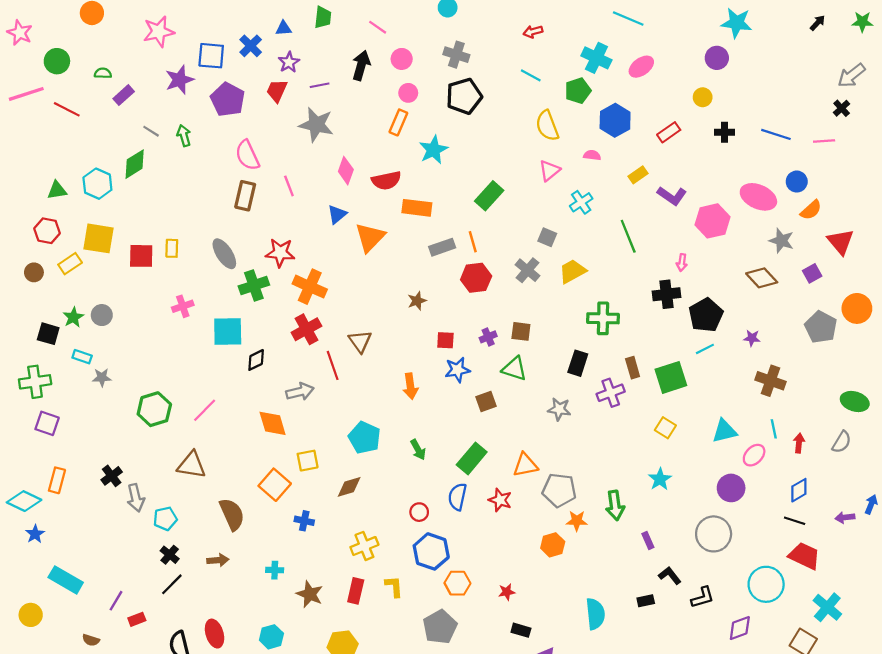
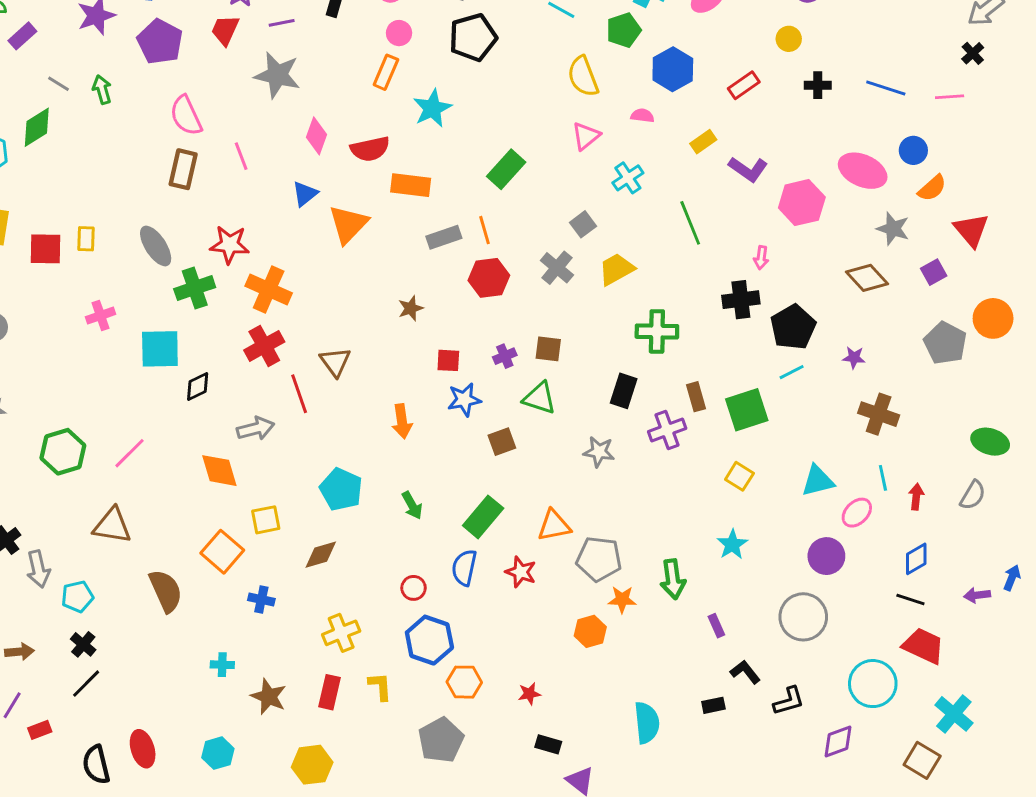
gray square: (547, 237) -> (583, 224), turned 30
brown arrow: (218, 560) -> (19, 652), moved

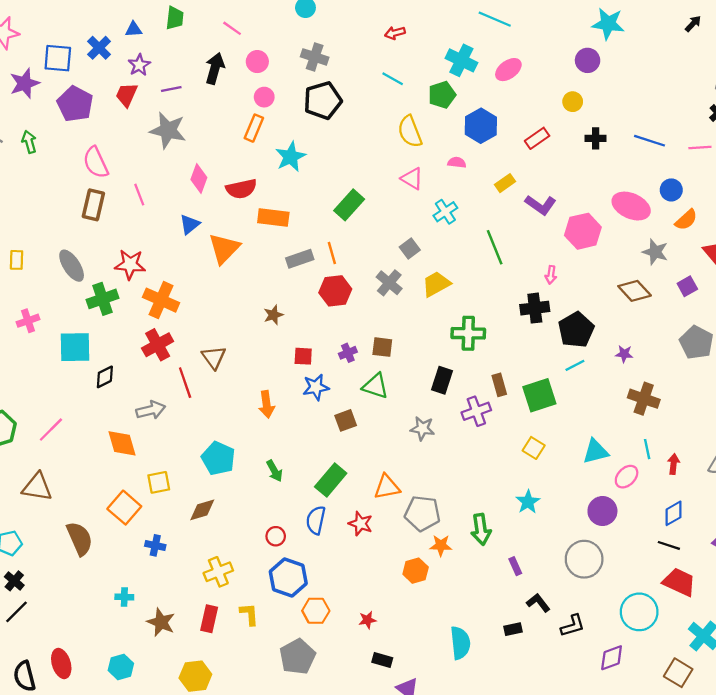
pink triangle: (586, 136) -> (412, 178), turned -50

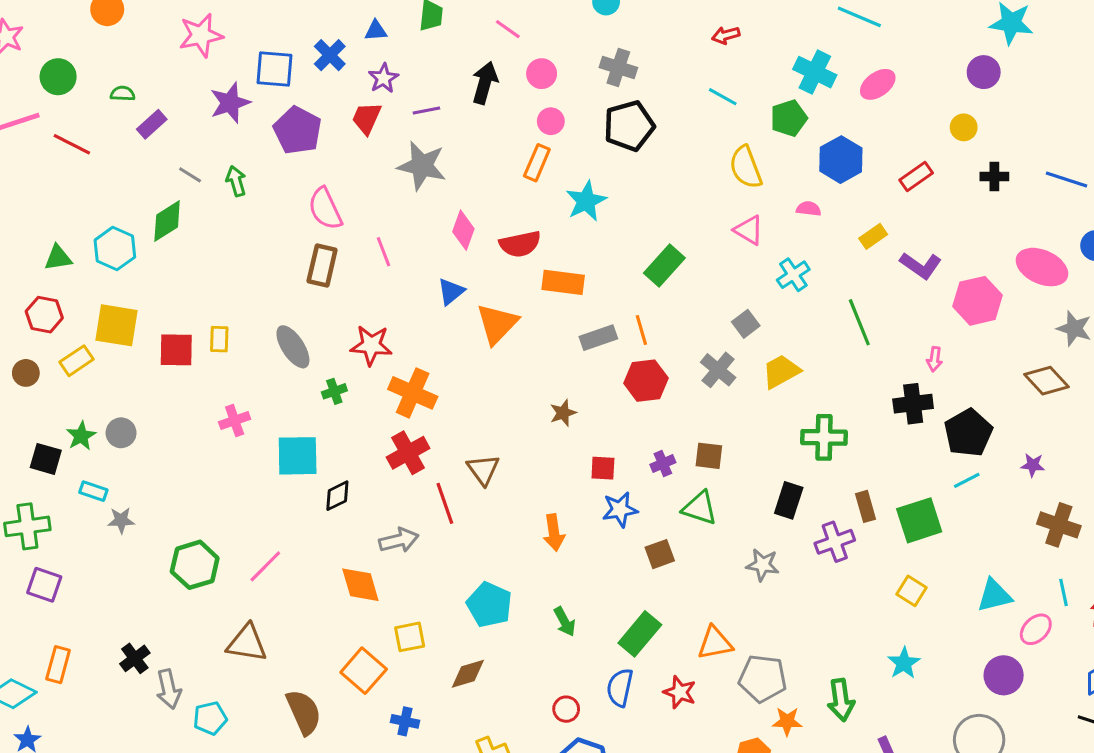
green cross: (103, 299) -> (334, 391), size x0.6

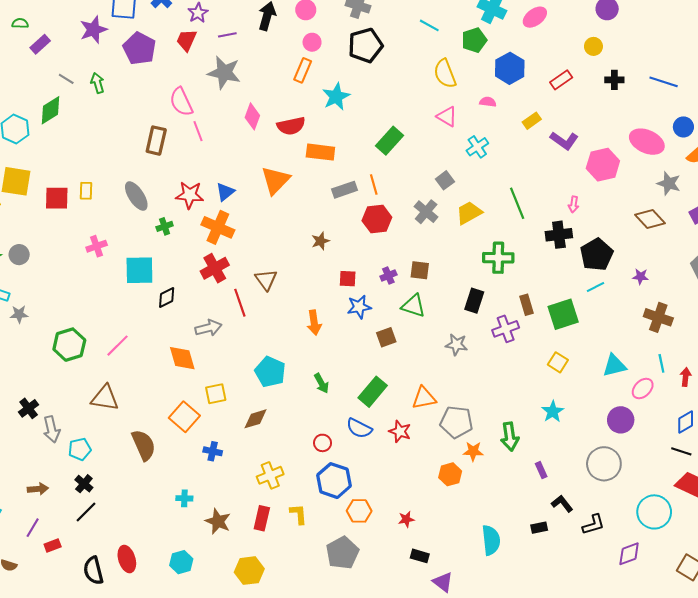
pink semicircle: (325, 209) -> (181, 102), moved
blue triangle: (451, 292) -> (225, 192), moved
green line: (859, 322) -> (517, 203), moved
blue semicircle: (620, 688) -> (359, 428), turned -75

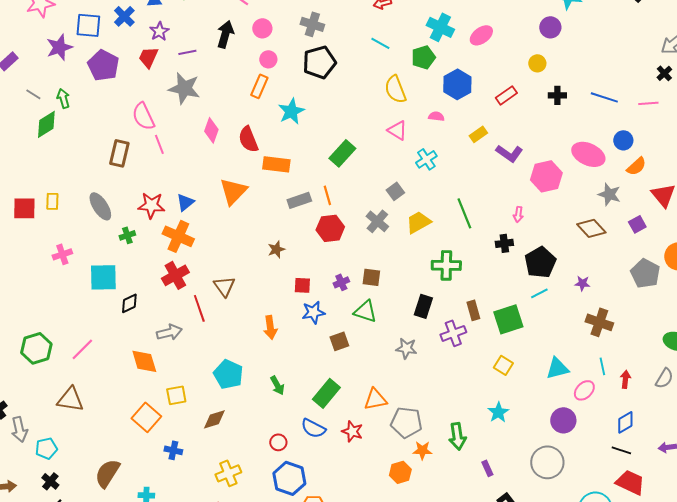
green diamond: (50, 110) -> (46, 124), moved
red semicircle: (291, 126) -> (248, 139), turned 80
black cross: (559, 235) -> (504, 243), size x0.7
brown semicircle: (144, 445) -> (107, 473), moved, turned -124

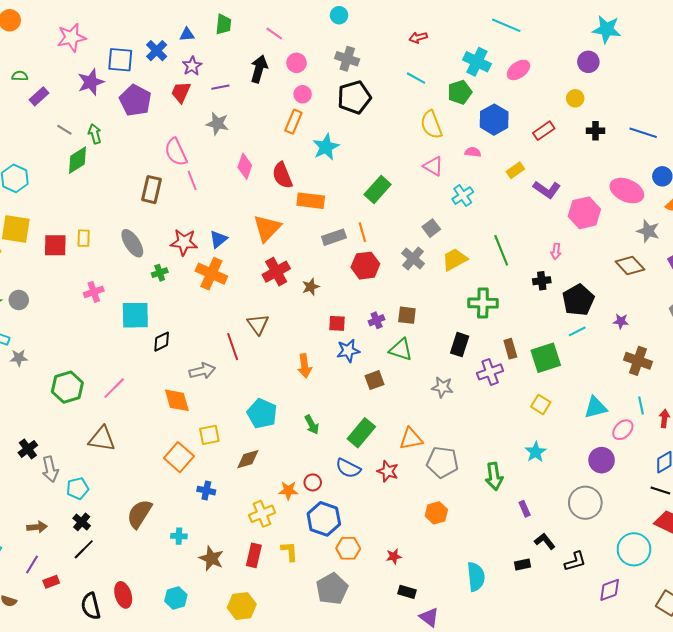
gray star: (184, 88) -> (217, 124), size x0.7
red cross: (175, 275) -> (276, 272), moved
orange star: (422, 450) -> (288, 491), moved

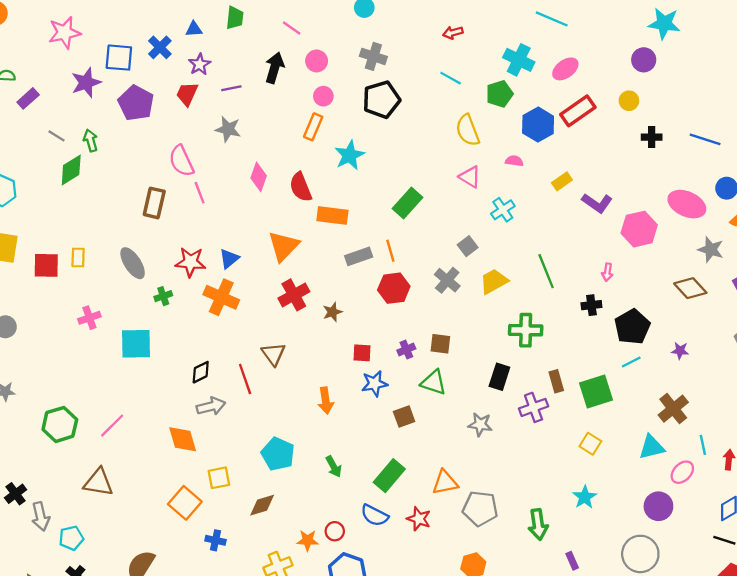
red rectangle: (544, 131) -> (578, 111), moved, size x1.4
black diamond: (162, 342) -> (201, 372), moved
brown cross: (638, 361) -> (673, 409), moved, turned 32

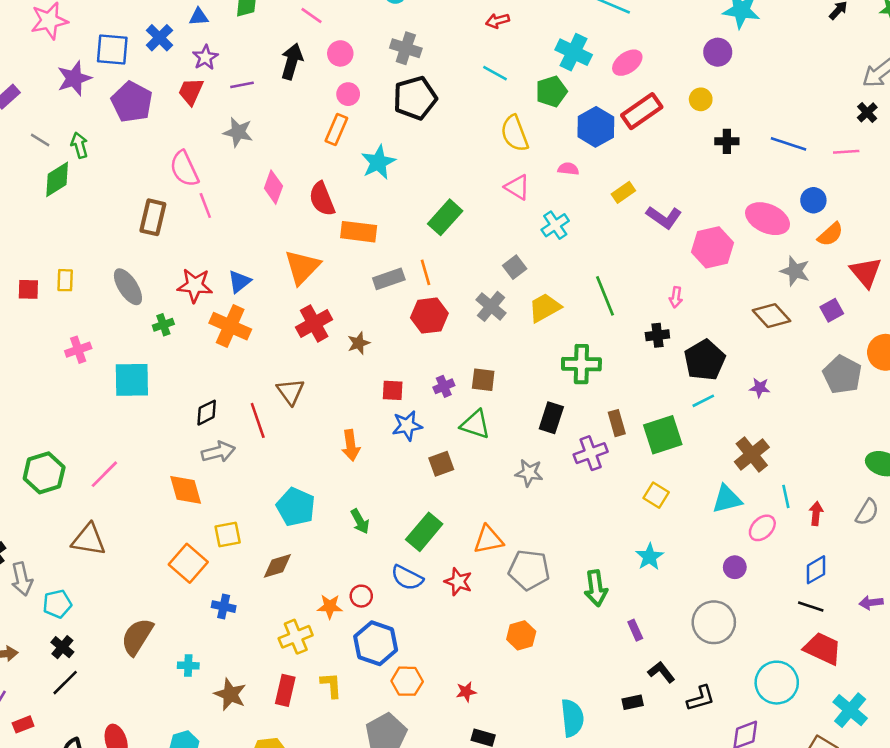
red square: (46, 265) -> (28, 289), size x0.7
purple circle: (658, 506) -> (735, 567), size x0.7

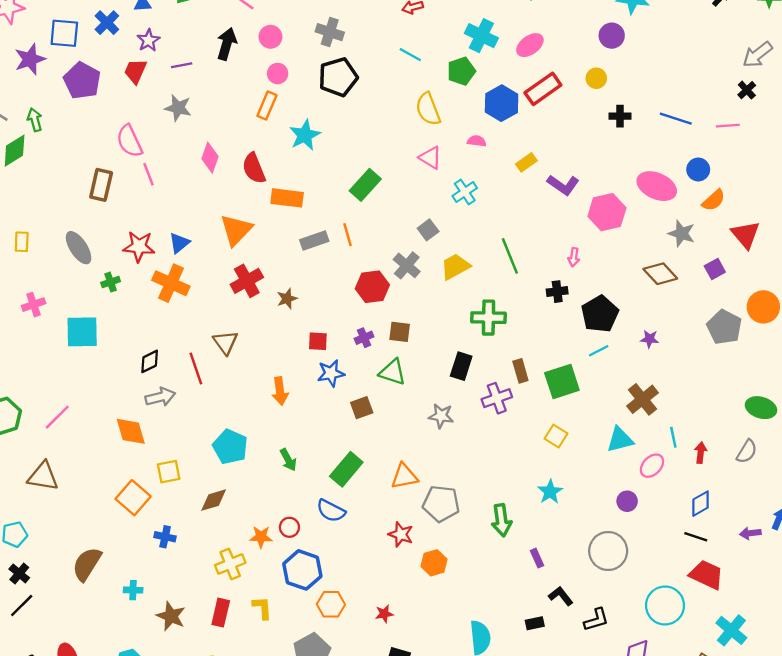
red hexagon: (429, 316) -> (372, 287), moved
red star: (458, 582) -> (401, 534), moved

